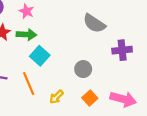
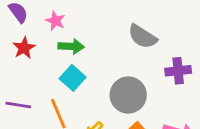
green arrow: (26, 35) -> (71, 46), moved
gray circle: (83, 69) -> (128, 95), size x1.6

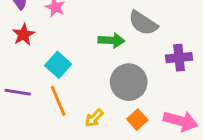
green arrow: (71, 46) -> (111, 40), moved
cyan square: (73, 78) -> (58, 65), moved

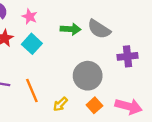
green arrow: (111, 40) -> (71, 29), moved
cyan square: (58, 65) -> (32, 44), moved

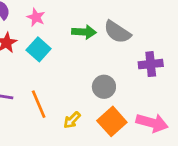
gray circle: (88, 76) -> (104, 87), size x0.7
orange square: (94, 105) -> (112, 121), size x1.5

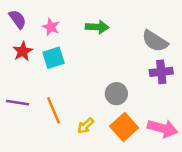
green arrow: (84, 32) -> (97, 27), moved
gray semicircle: (117, 32) -> (155, 41), moved
cyan square: (39, 49) -> (54, 58), turned 30

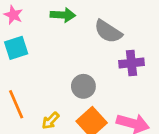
gray semicircle: (155, 41) -> (108, 31), moved

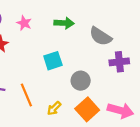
cyan square: (16, 48) -> (53, 61), moved

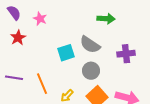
green arrow: (64, 23) -> (106, 19), moved
gray semicircle: (101, 36) -> (90, 45), moved

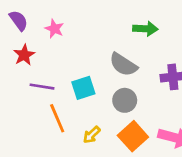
cyan square: (66, 53) -> (83, 88), moved
purple line: (14, 78) -> (42, 87), moved

